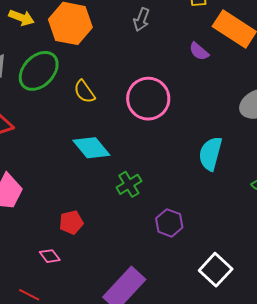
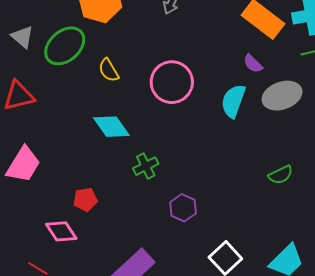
purple semicircle: (199, 51) -> (253, 64), moved
cyan semicircle: (210, 154) -> (233, 101), moved
pink diamond: (50, 256) -> (61, 231), size x1.5

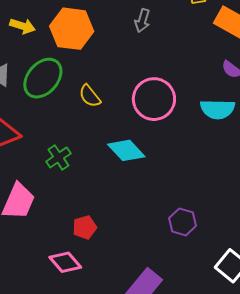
cyan semicircle: (233, 101) -> (217, 109), turned -100
cyan diamond: (111, 127) -> (126, 150), moved
green cross: (146, 166) -> (59, 157), moved

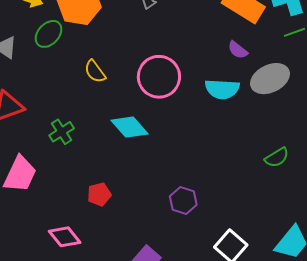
green ellipse: (43, 78) -> (49, 34), moved, size x0.7
red pentagon: (85, 227) -> (99, 194), moved

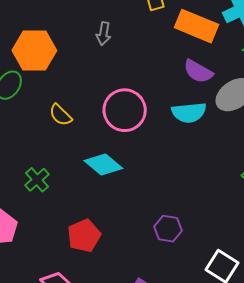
purple semicircle: (238, 50) -> (198, 71), size x1.4
red pentagon: (99, 194) -> (84, 236), size x1.4

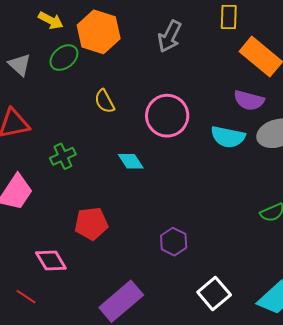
gray arrow: (104, 34) -> (170, 36), size x1.4
purple semicircle: (198, 71) -> (249, 100), turned -32
cyan diamond: (103, 165) -> (131, 161), size x0.7

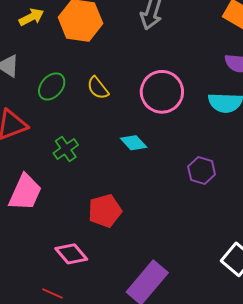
yellow arrow: (51, 20) -> (31, 17), turned -45
green ellipse: (64, 58) -> (52, 86), moved
purple hexagon: (174, 242) -> (202, 171), moved

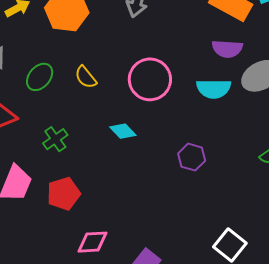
red pentagon: (105, 211) -> (64, 194), moved
pink diamond: (71, 254) -> (92, 242), moved, turned -52

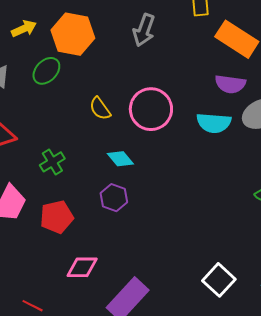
green ellipse: (40, 77) -> (46, 71), moved
yellow semicircle: (86, 77) -> (100, 109), moved
purple hexagon: (192, 157) -> (114, 198), moved

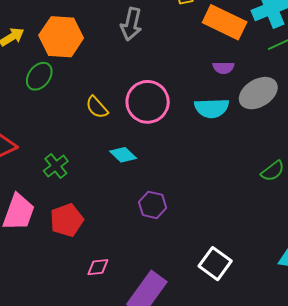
purple semicircle: (230, 84) -> (223, 68), size x0.7
purple hexagon: (114, 198) -> (153, 205), moved
pink diamond: (82, 267) -> (98, 267), size x0.7
white square: (219, 280) -> (215, 264), moved

